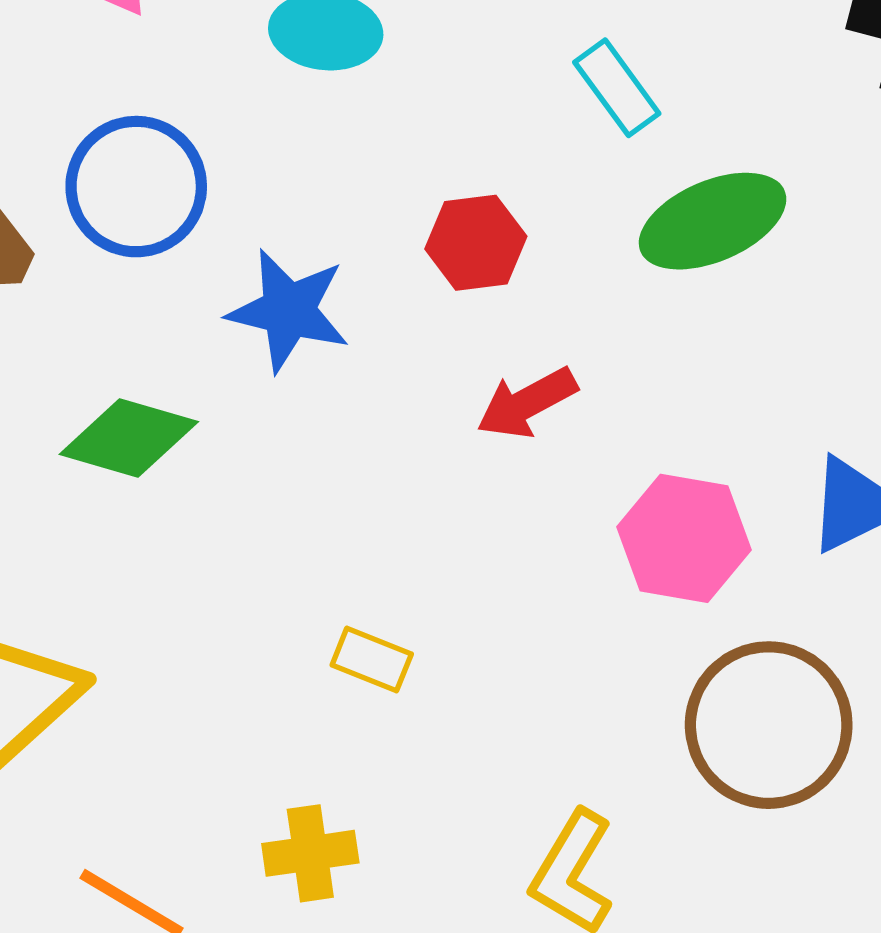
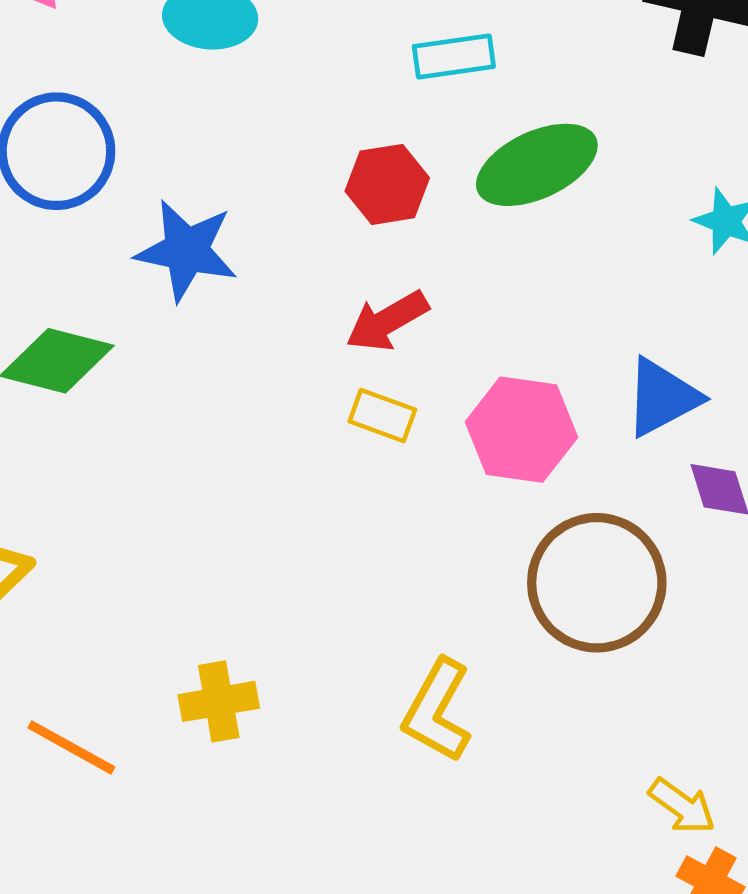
cyan rectangle: (617, 88) -> (454, 56), turned -60
red hexagon: (476, 243) -> (387, 184), moved
yellow rectangle: (372, 660) -> (382, 415), moved

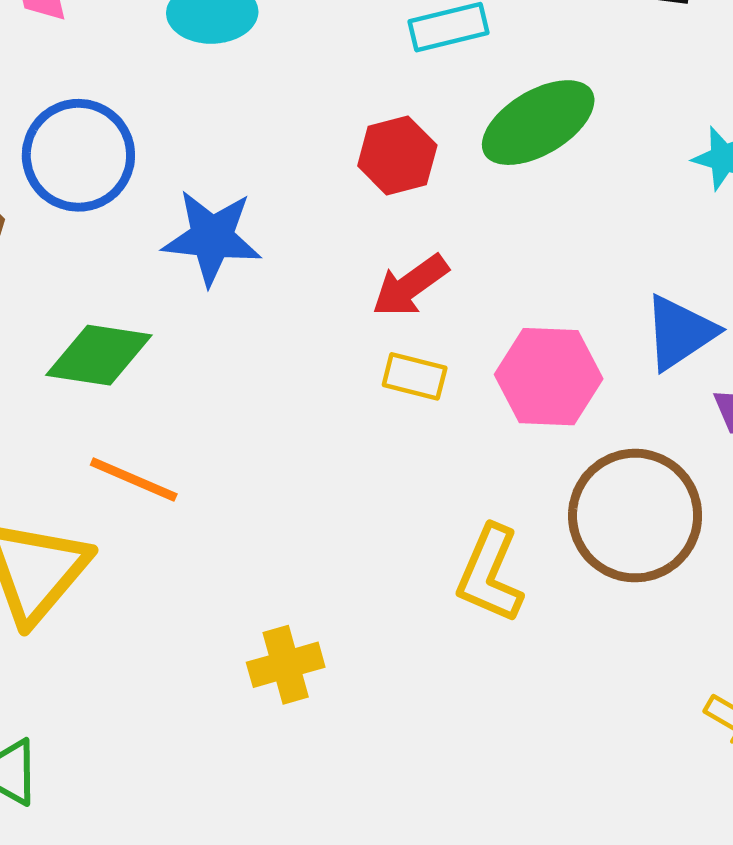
yellow L-shape: (437, 711) -> (490, 574), moved
orange line: (71, 747) -> (134, 479), moved

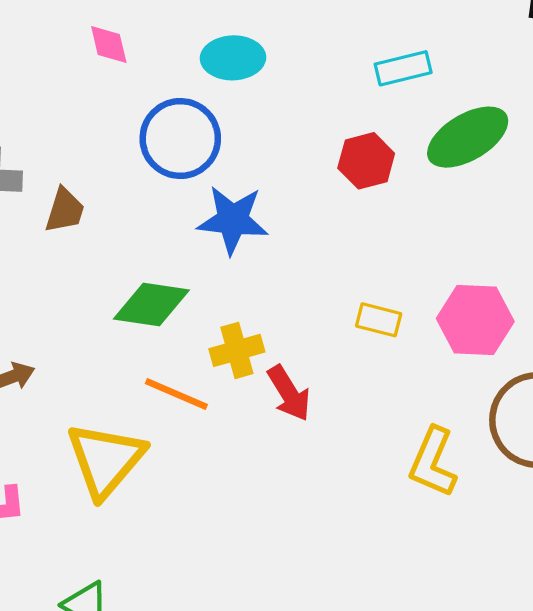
blue circle: (78, 155) -> (180, 139), moved
red arrow: (410, 286) -> (289, 393), moved, turned -86
yellow cross: (286, 665) -> (237, 350), moved

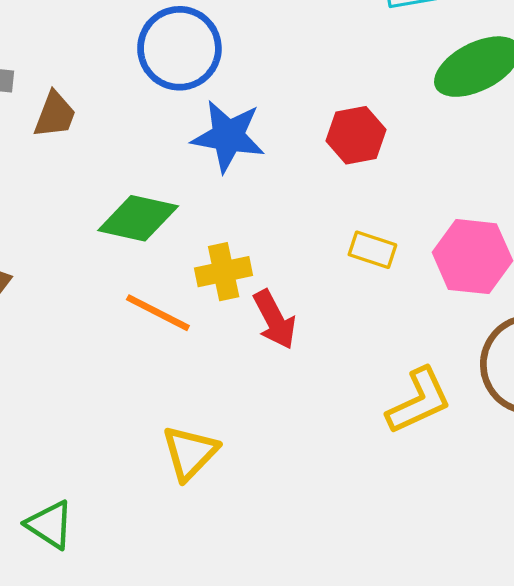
red hexagon: (366, 161) -> (356, 135), moved
yellow triangle: (106, 460) -> (190, 453), moved, size x0.7
yellow L-shape: (433, 462) -> (419, 401), turned -142

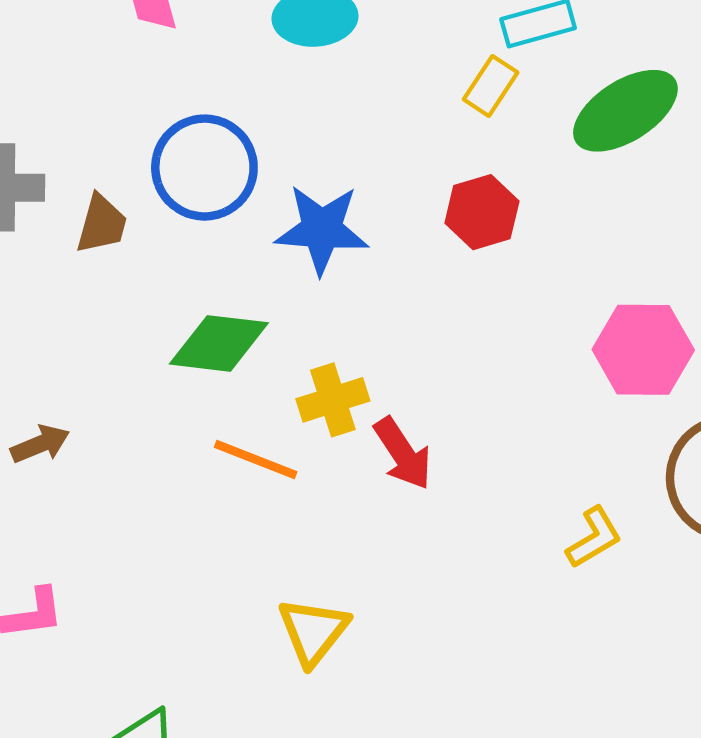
blue circle: (179, 48) -> (204, 168), moved
yellow rectangle: (372, 250) -> (491, 86), moved, turned -69
yellow L-shape: (419, 401) -> (594, 538), size x0.7

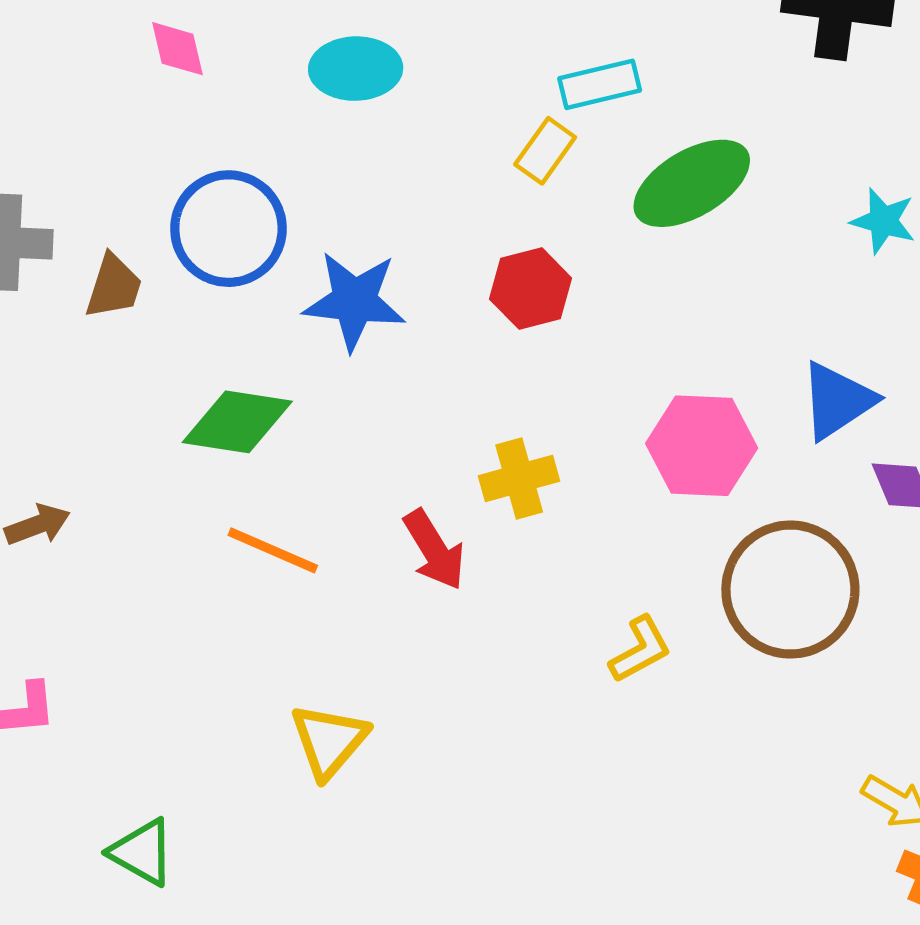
yellow cross: (333, 400) -> (519, 478), moved

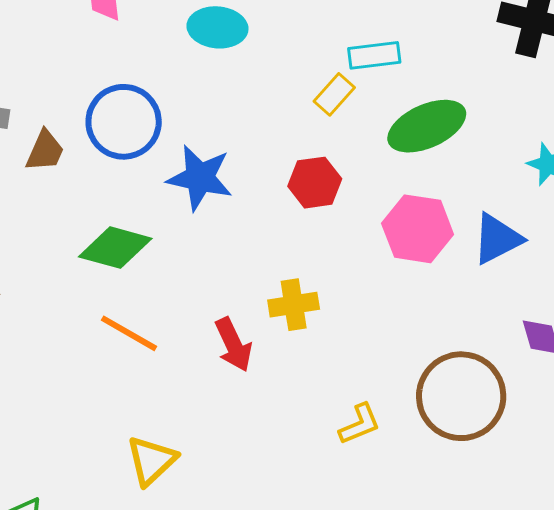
blue triangle: (837, 401) -> (497, 239), moved
pink hexagon: (702, 446) -> (418, 229), moved

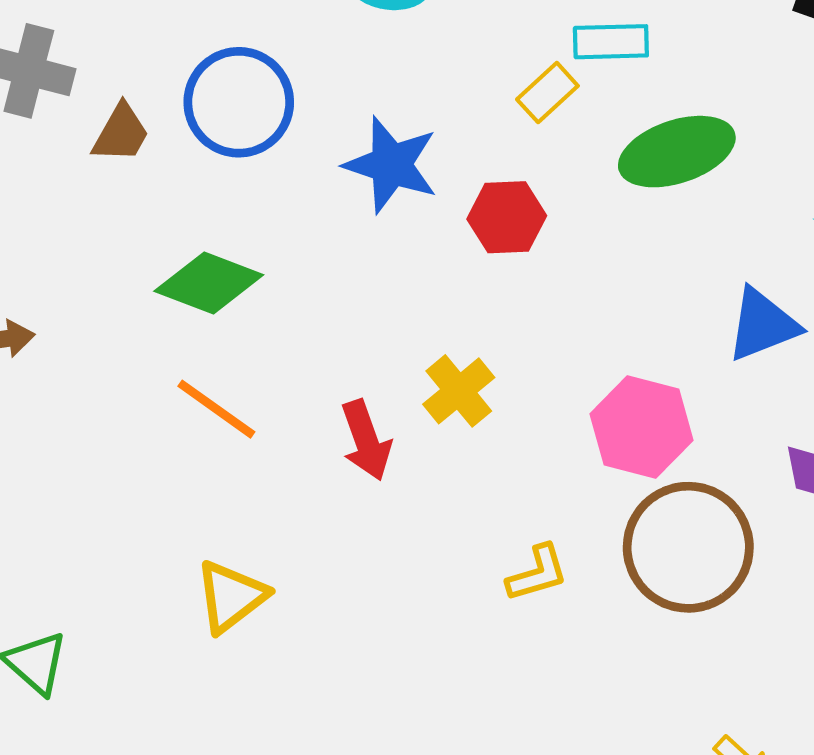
blue star: (200, 178) -> (391, 165), moved
pink hexagon: (418, 229) -> (642, 427), moved
yellow cross: (294, 305) -> (459, 391), turned -36

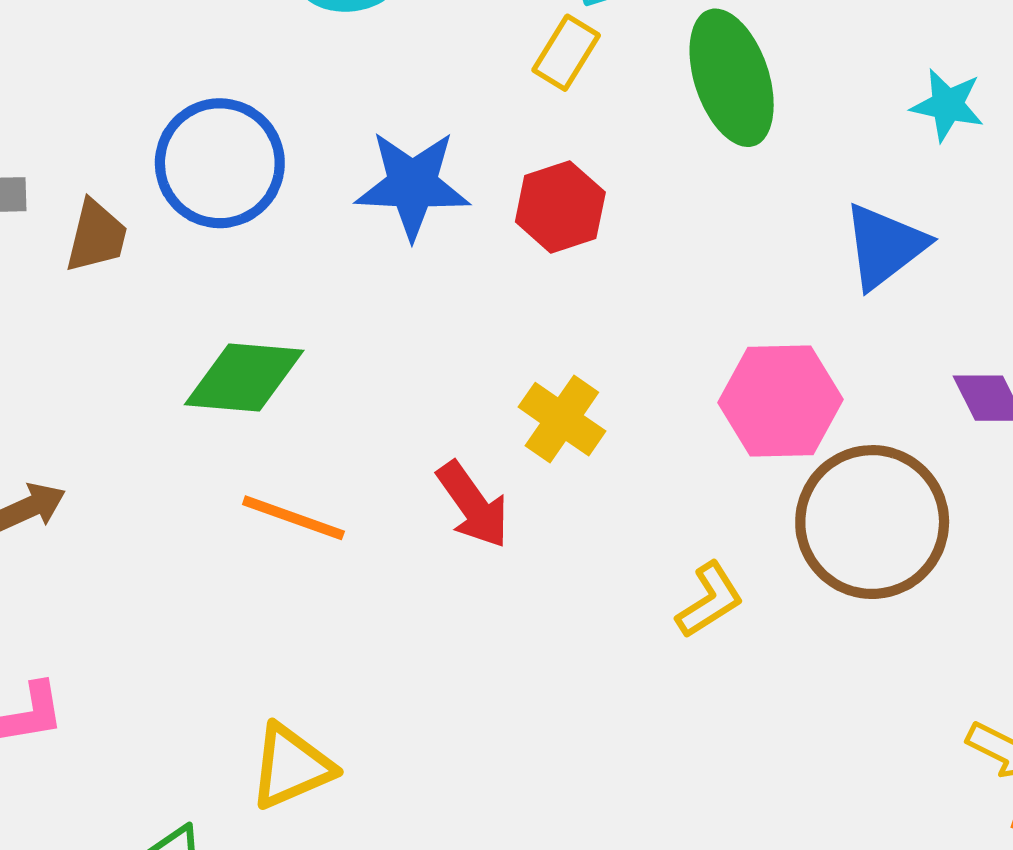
green ellipse: (677, 152) -> (732, 78), turned -74
yellow triangle: (231, 597) -> (291, 767), moved, turned 30

